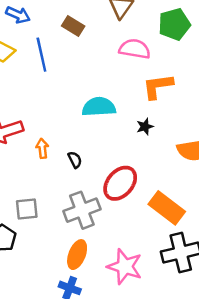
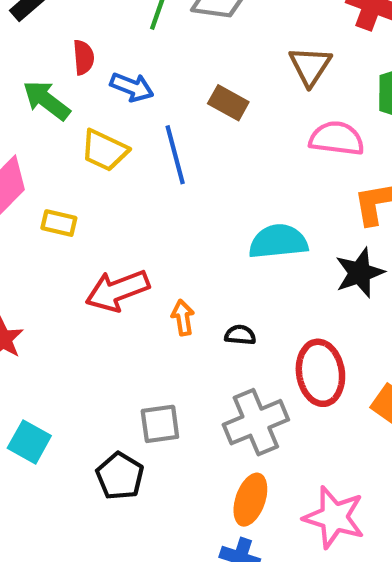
black star: (145, 127) -> (360, 273), size x1.6
black semicircle: (75, 160) -> (240, 335), turned -56
red ellipse: (120, 183) -> (320, 373), turned -48

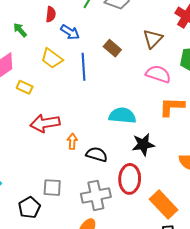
green arrow: (46, 100) -> (20, 30), moved, size x0.7
black star: (360, 273) -> (143, 144), moved
black semicircle: (240, 335) -> (97, 154), size x1.5

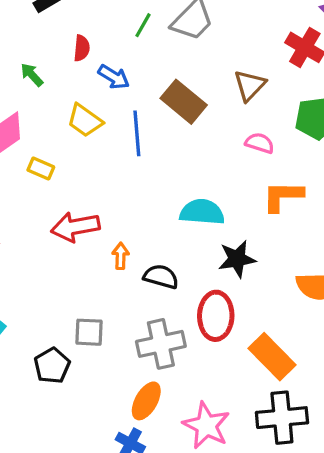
brown rectangle: (112, 48) -> (184, 102), size x1.5
pink semicircle: (158, 74) -> (260, 143), size x0.7

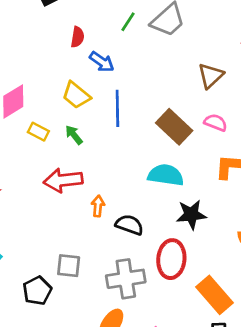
green arrow: (32, 75) -> (74, 135), moved
brown rectangle: (184, 102) -> (174, 127), moved

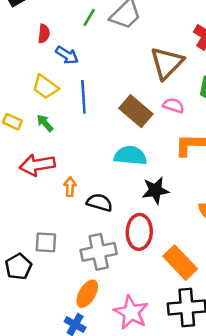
brown triangle: (211, 76) -> (167, 63), size x1.4

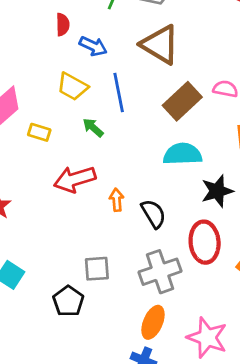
brown triangle: (167, 63) -> (160, 45), moved, turned -36
brown rectangle: (136, 111) -> (182, 101), turned -76
green arrow: (45, 123) -> (93, 128), moved
black semicircle: (99, 202) -> (153, 214), turned 50

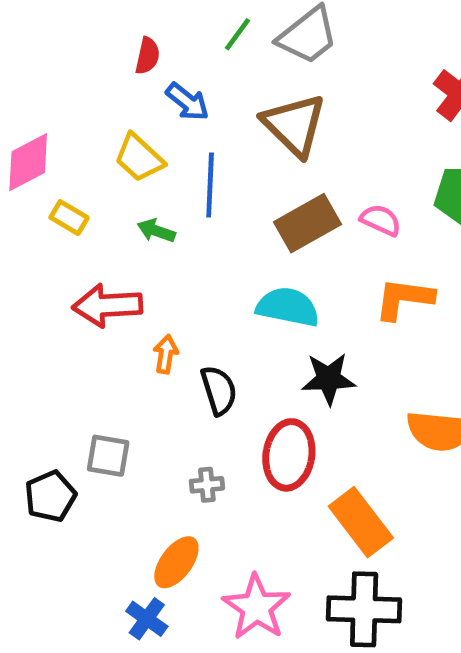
green arrow: (93, 128) -> (156, 231), turned -35
gray cross: (160, 272) -> (207, 485), size x0.5

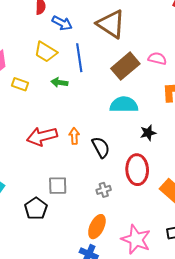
red arrow: (107, 305) -> (42, 136), moved
black star: (329, 379) -> (148, 133), size x0.7

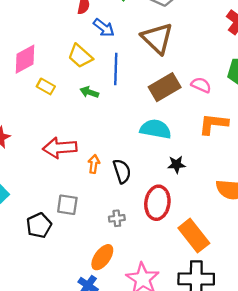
orange arrow: (74, 136) -> (94, 164), moved

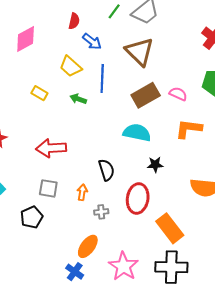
pink diamond: (25, 59) -> (26, 39), moved
orange arrow: (94, 164) -> (82, 192), moved
gray square: (67, 205) -> (48, 188), moved

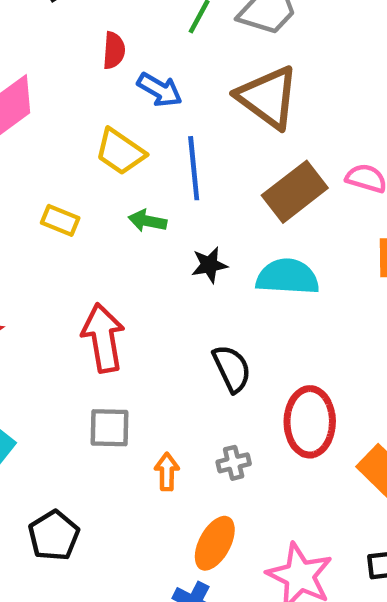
red arrow: (51, 148) -> (103, 338), turned 92
black star: (155, 165) -> (209, 265), moved
orange arrow: (82, 192) -> (167, 472), moved
black pentagon: (32, 217) -> (54, 535), moved

